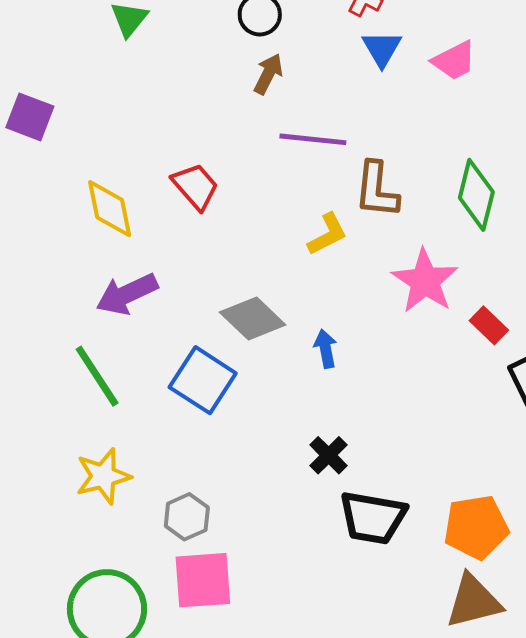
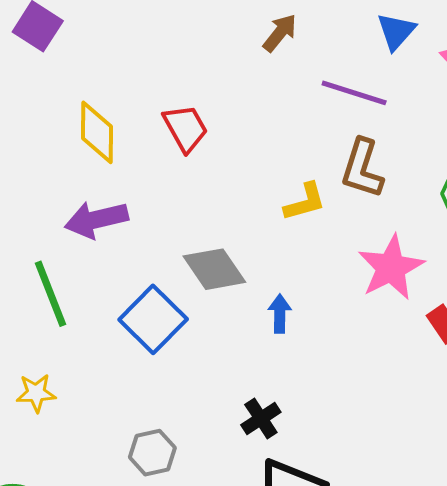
purple line: (313, 139) -> (354, 93), moved
yellow star: (103, 476) -> (36, 393), size x0.7
gray hexagon: (187, 517) -> (152, 453), moved

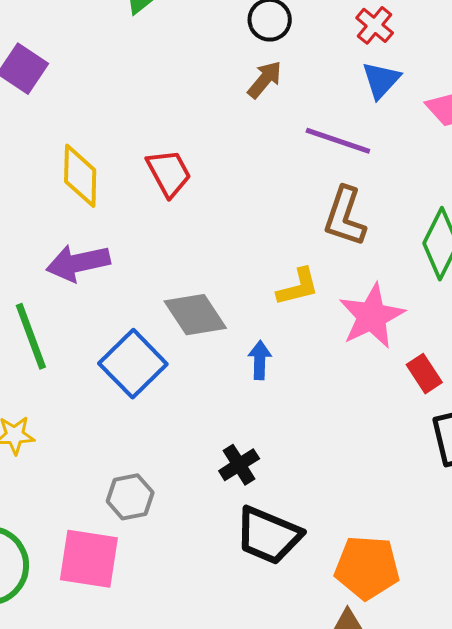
yellow L-shape: (305, 202) -> (298, 287), moved

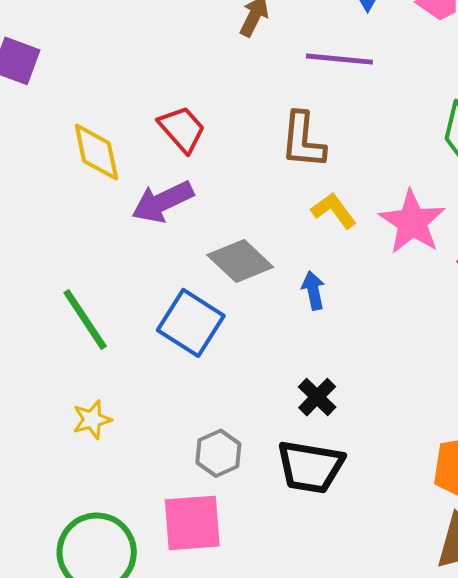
brown L-shape: (345, 217) -> (303, 140), moved
purple arrow: (78, 263) -> (163, 202), moved
yellow L-shape: (298, 287) -> (334, 211), turned -99
black trapezoid: (268, 535) -> (310, 467), moved

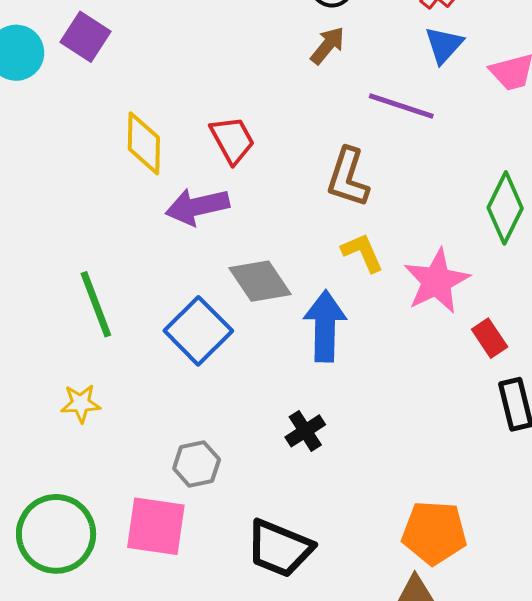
blue arrow: (313, 290) -> (325, 326), size x1.8
black trapezoid: (310, 467) -> (280, 548), moved

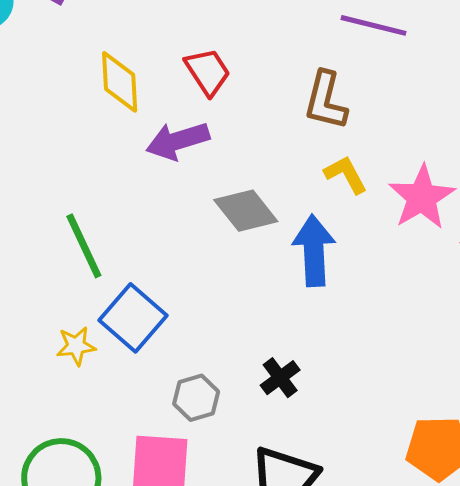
blue square: (198, 331) -> (133, 318), moved
black cross: (305, 431) -> (280, 378), moved

